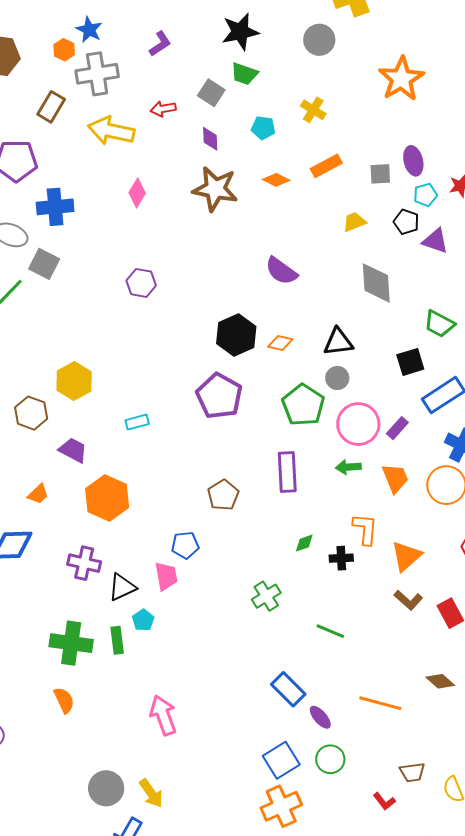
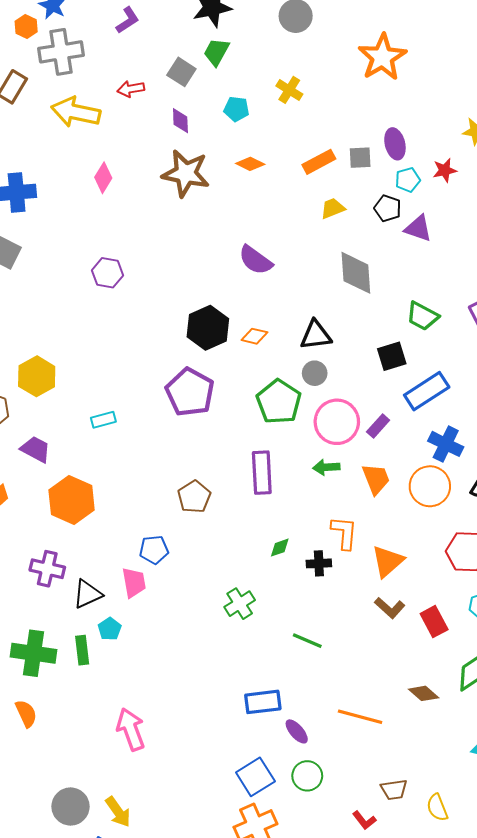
green trapezoid: (244, 74) -> (216, 52), turned 100
orange rectangle: (326, 166) -> (319, 162), moved
blue rectangle: (288, 689) -> (263, 702), turned -52

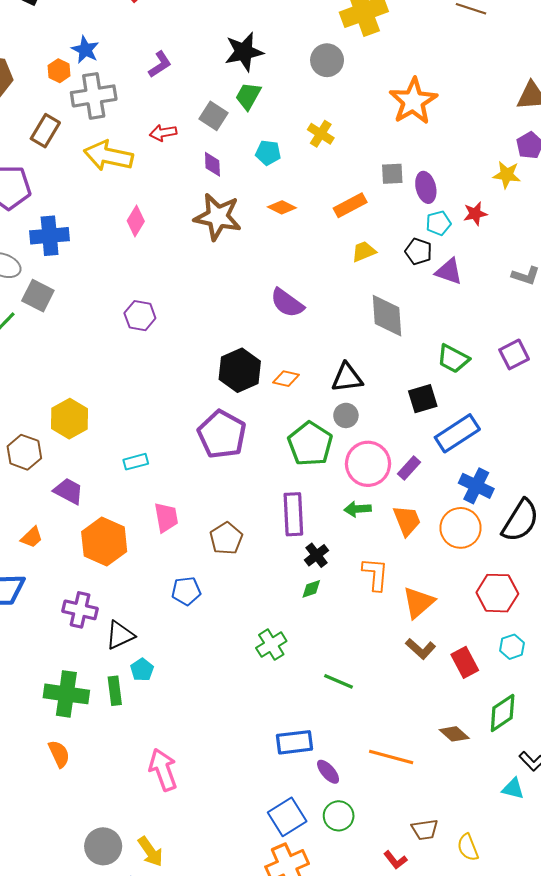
gray square: (360, 158) -> (392, 174), moved
black cross: (319, 563) -> (317, 555), moved, turned -35
pink trapezoid: (134, 582) -> (166, 517), moved

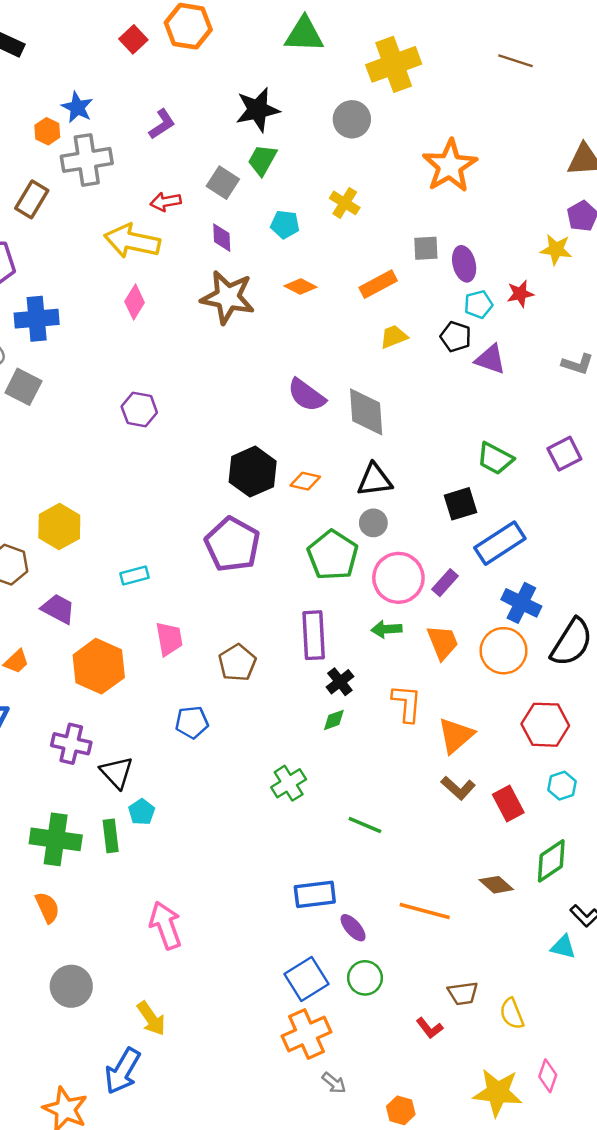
yellow arrow: (108, 156) -> (132, 241), moved
gray diamond: (387, 316) -> (366, 412), moved
black triangle: (120, 635) -> (117, 772), turned -48
gray circle: (103, 846) -> (71, 986), moved

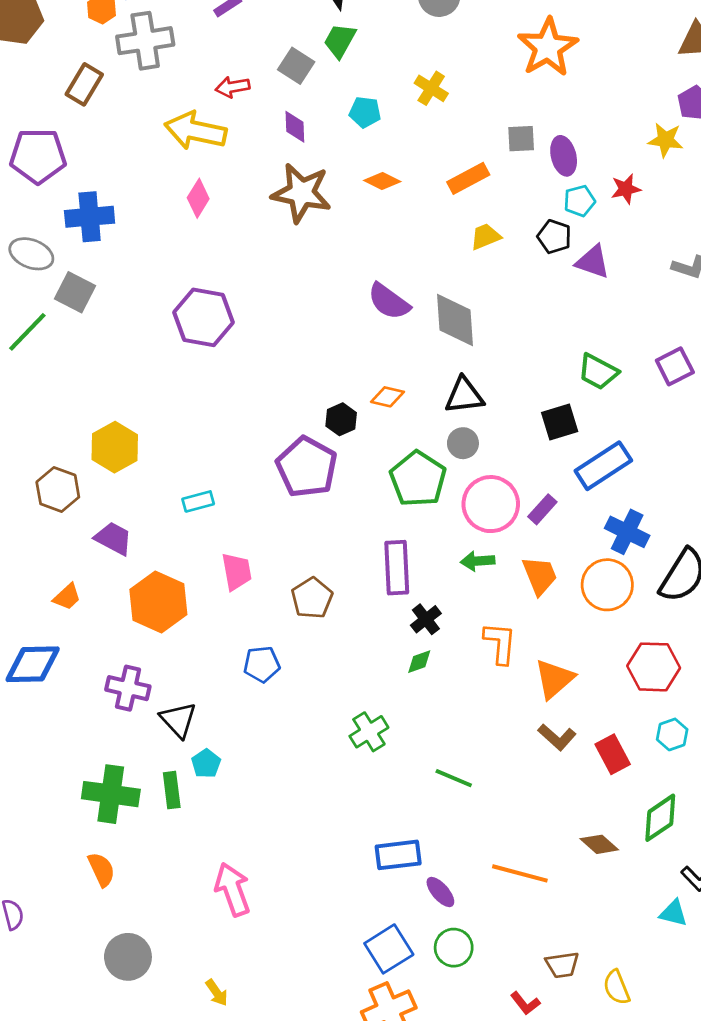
purple hexagon: (139, 409) -> (203, 317), size x1.5
black hexagon: (253, 472) -> (341, 419), moved, size x0.6
yellow arrow: (151, 1018) -> (217, 993), size x0.7

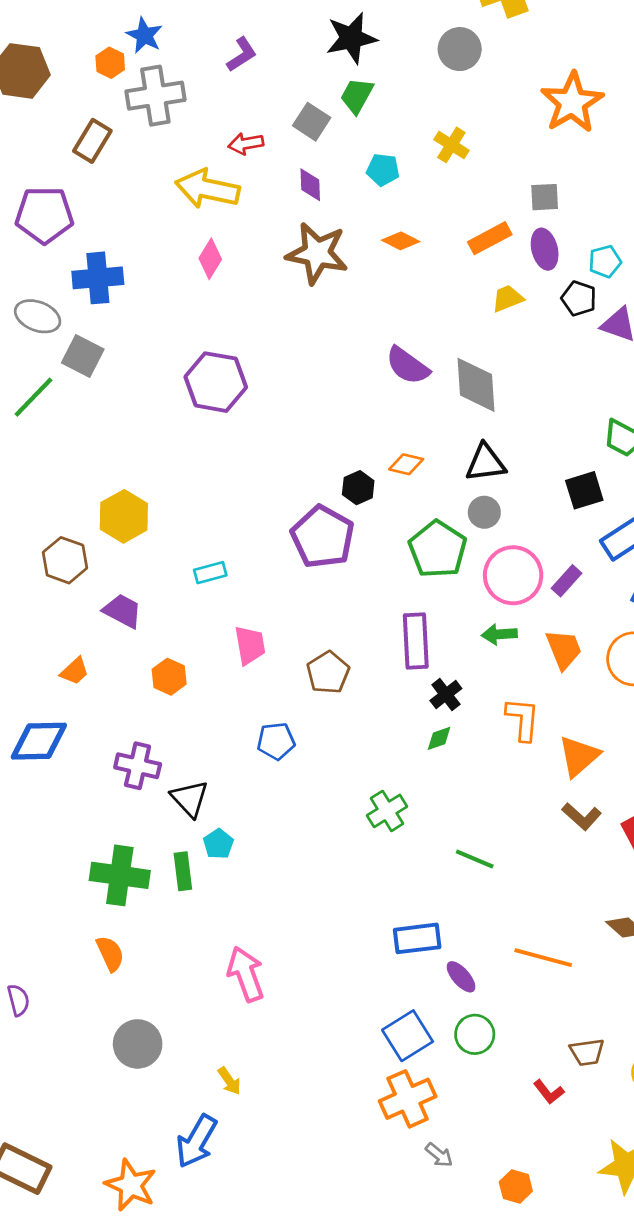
purple ellipse: (564, 156) -> (545, 249), moved
orange hexagon: (158, 602) -> (169, 677), size x0.6

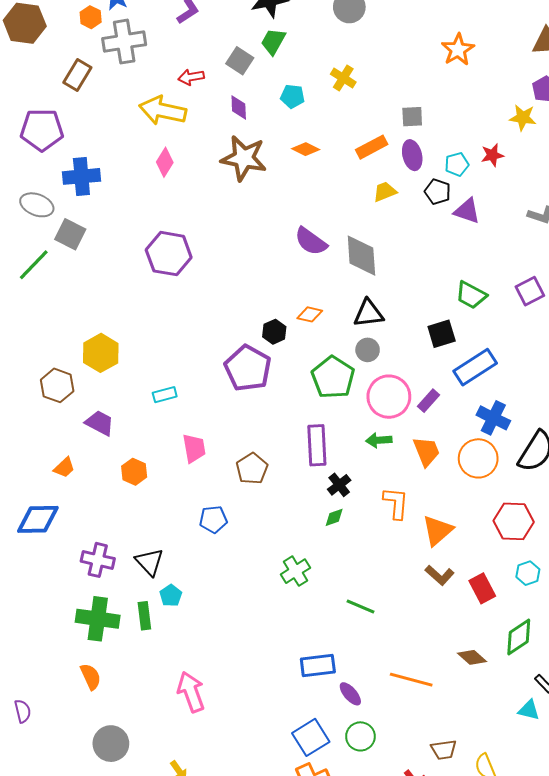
orange star: (572, 102) -> (458, 50), moved, size x0.7
purple cross: (138, 766) -> (98, 560), moved

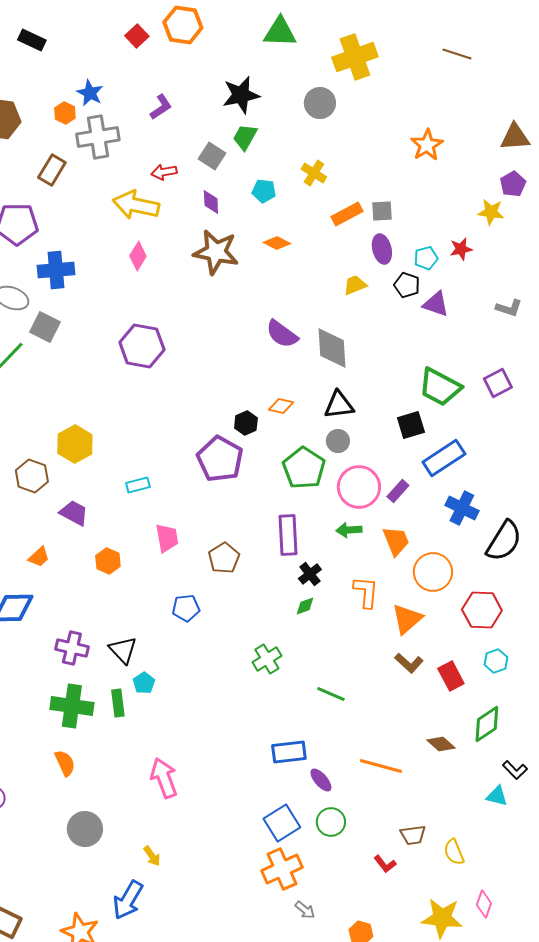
orange rectangle: (372, 147) -> (347, 214), moved
green trapezoid: (471, 295) -> (440, 387), size x1.4
orange circle: (478, 458) -> (433, 572), moved

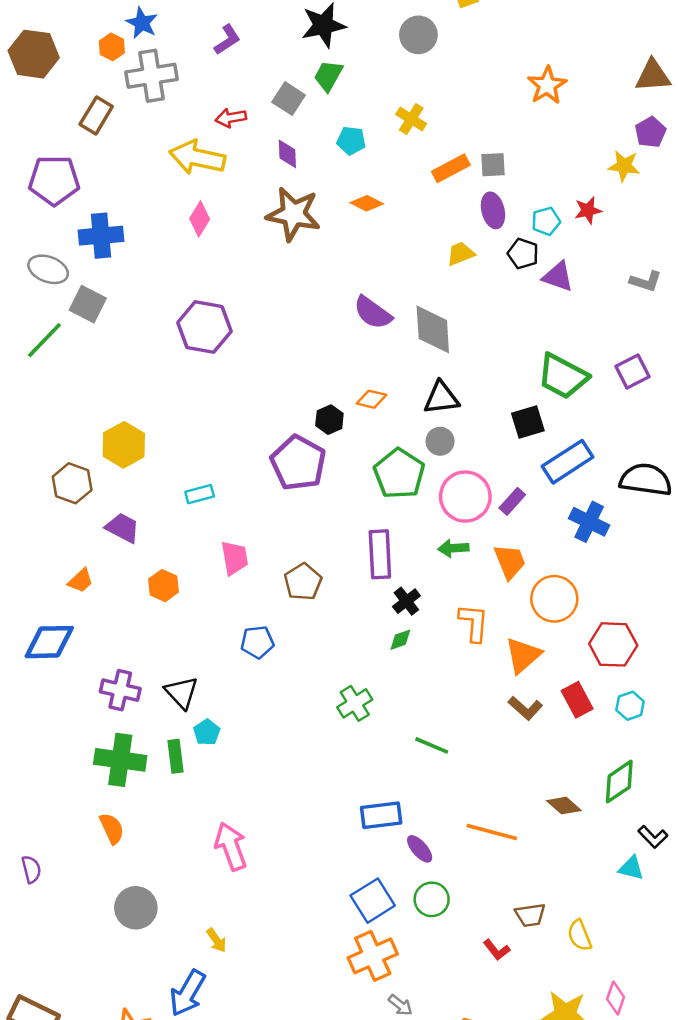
black semicircle: (504, 541) -> (646, 480), moved, turned -114
red rectangle: (451, 676) -> (577, 700), moved

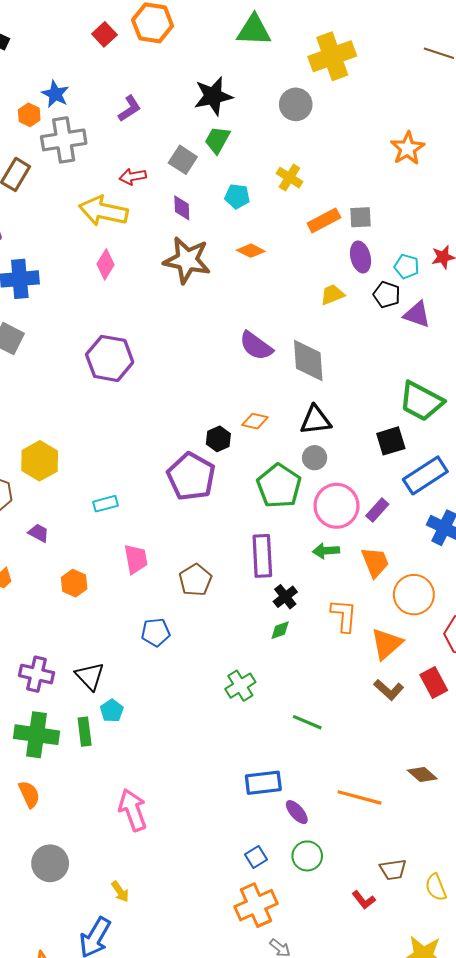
cyan pentagon: (546, 221) -> (407, 266), turned 30
purple trapezoid: (123, 528) -> (39, 533), size x0.7
blue square: (373, 901) -> (256, 857), size x0.6

